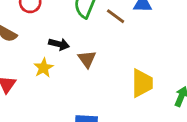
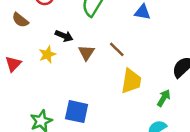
brown line: (116, 16) -> (117, 49), moved

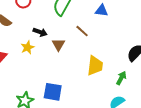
brown line: (117, 49) -> (82, 31), moved

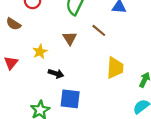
black arrow: (40, 32) -> (56, 74), moved
brown triangle: (58, 45) -> (70, 38), moved

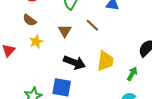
brown semicircle: (13, 24) -> (30, 20), moved
black arrow: (56, 74) -> (74, 63), moved, size x1.5

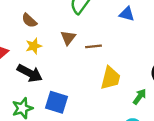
brown line: (92, 25) -> (93, 46), moved, turned -56
black arrow: (74, 63) -> (30, 73), moved

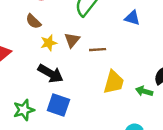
yellow star: (34, 46) -> (49, 43), moved
black arrow: (30, 73) -> (51, 74), moved
green arrow: (140, 97) -> (144, 91), moved, turned -112

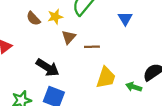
blue triangle: (132, 18) -> (125, 19), turned 40
yellow star: (49, 43) -> (55, 17), moved

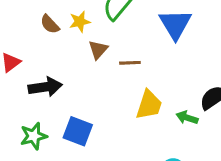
blue triangle: (125, 19) -> (175, 24), size x1.6
black arrow: (48, 67) -> (45, 87), moved, turned -40

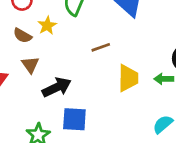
brown triangle: (98, 50) -> (30, 65), moved
black arrow: (45, 87) -> (57, 87), moved

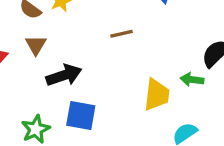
yellow trapezoid: (128, 78) -> (157, 95), moved

